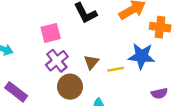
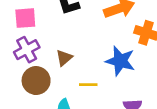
yellow line: (116, 69) -> (88, 85), moved

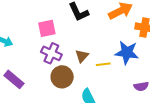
purple cross: (27, 50) -> (51, 53), turned -30
yellow line: (88, 85) -> (103, 64), moved

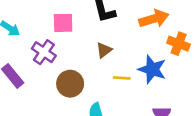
purple cross: (51, 53) -> (44, 52), moved
brown triangle: (82, 56) -> (104, 50), moved

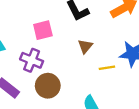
brown circle: (70, 84) -> (48, 86), moved

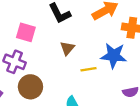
pink square: (43, 30) -> (26, 32), turned 30

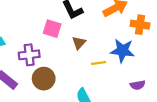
pink square: (26, 32) -> (52, 29), moved
purple cross: (15, 62) -> (29, 55), turned -30

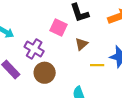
purple cross: (29, 55) -> (34, 49), turned 30

